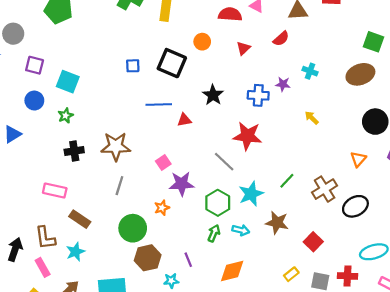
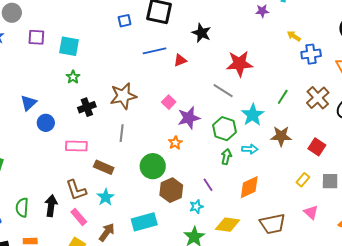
blue cross: (258, 95) -> (311, 54), moved
blue circle: (34, 101) -> (46, 123), moved
gray line: (119, 186) -> (122, 133), moved

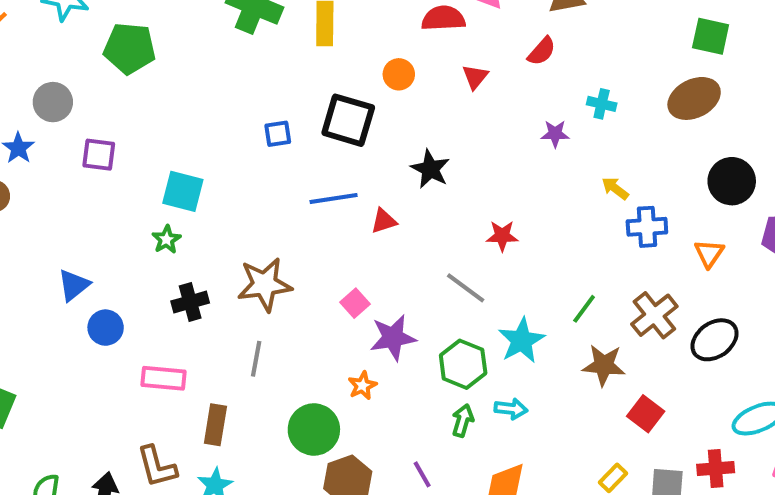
cyan square: (69, 46) -> (183, 191), moved
red star: (239, 64) -> (502, 236), size x0.6
brown star: (281, 136) -> (604, 365), moved
brown rectangle: (104, 167) -> (215, 425), turned 72

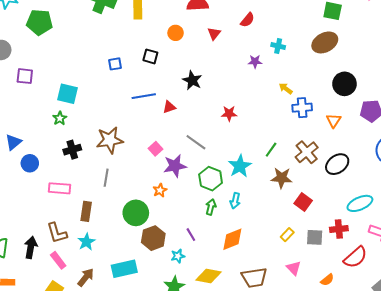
black square: (348, 120) -> (150, 56), size x0.6
gray line: (466, 288) -> (196, 142), moved
cyan arrow: (511, 409) -> (235, 201), turned 98

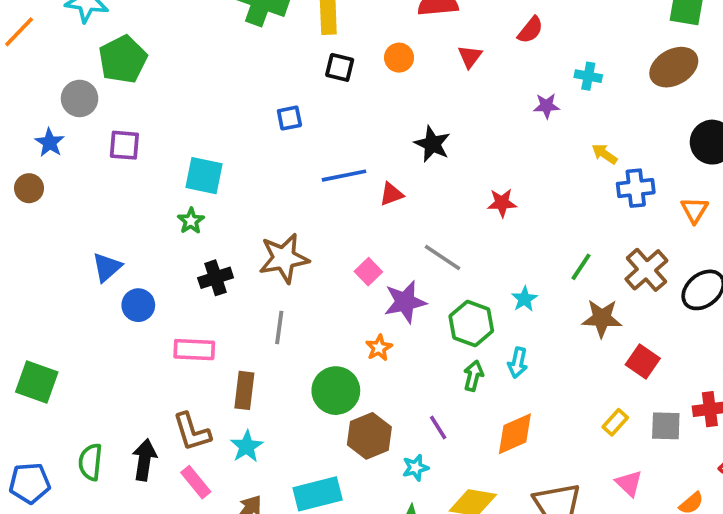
green pentagon: (39, 22) -> (123, 59), moved, turned -30
black square: (150, 56) -> (340, 67), moved
cyan star: (240, 166) -> (524, 299), size x0.6

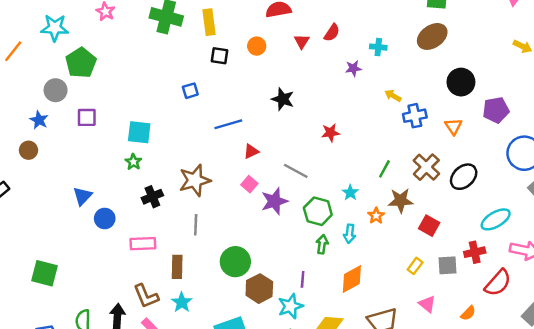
red semicircle: (530, 30) -> (332, 33), moved
red triangle: (391, 194) -> (251, 151), moved
orange star: (379, 348) -> (376, 216), moved
purple line: (438, 428) -> (303, 279), turned 42
cyan star: (415, 468) -> (290, 306), size x1.5

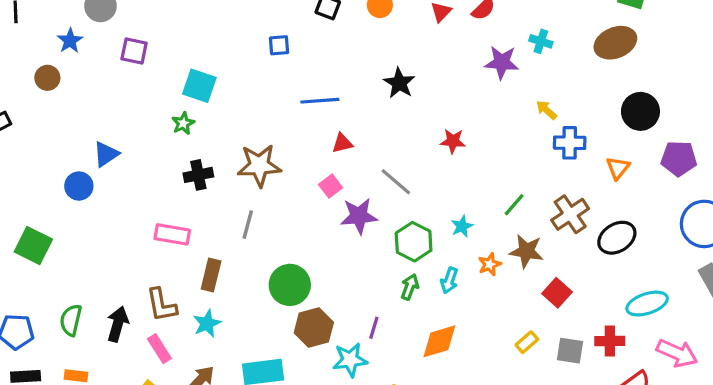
purple star: (353, 68) -> (502, 62), size x1.5
blue circle: (105, 218) -> (79, 186), moved

